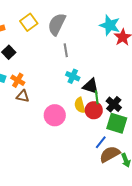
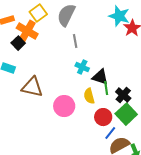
orange cross: (18, 80) -> (27, 31), moved, size x1.5
brown triangle: (23, 96) -> (32, 87), size x1.6
red circle: (94, 110) -> (103, 117), moved
green square: (117, 123) -> (126, 114), turned 30

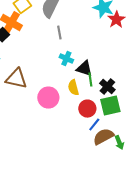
green square: (126, 114) -> (110, 106), turned 30

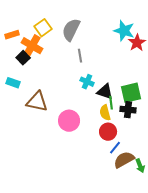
black cross: (107, 87) -> (128, 110), turned -35
yellow semicircle: (73, 88) -> (105, 113), moved
green square: (110, 106) -> (131, 93), moved

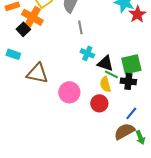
green line: (111, 103) -> (111, 74), turned -56
red circle: (108, 132) -> (99, 103), moved
blue line: (115, 148) -> (131, 113), moved

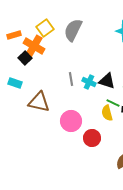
gray line: (80, 27) -> (71, 79), moved
black triangle: (105, 63) -> (107, 81), moved
red circle: (99, 103) -> (92, 138), moved

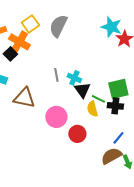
black triangle: (107, 81) -> (82, 90), moved, turned 36

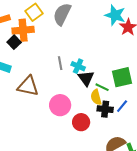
orange cross: (19, 42) -> (23, 30), turned -35
black cross: (115, 106) -> (105, 109), moved
blue line: (118, 138) -> (122, 106), moved

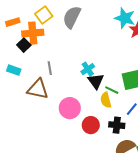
gray line: (60, 63) -> (50, 68), moved
cyan cross: (78, 66) -> (88, 69), turned 32
black cross: (105, 109) -> (117, 125), moved

